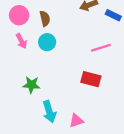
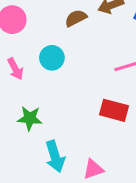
brown semicircle: (45, 19) -> (76, 18), moved, turned -104
pink arrow: (21, 41) -> (15, 69), moved

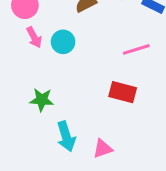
pink arrow: (15, 69) -> (34, 37), moved

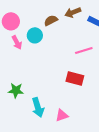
cyan circle: (63, 42) -> (35, 35), moved
green star: (42, 100) -> (16, 90), moved

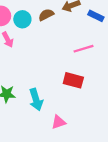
cyan circle: (35, 35) -> (22, 19), moved
cyan arrow: (38, 107) -> (36, 100), moved

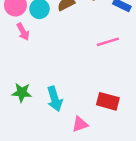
red rectangle: (73, 80) -> (108, 101), moved

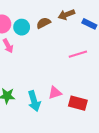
pink triangle: (80, 124) -> (55, 93), moved

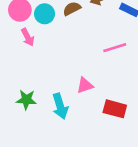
pink triangle: (55, 93) -> (85, 85), moved

